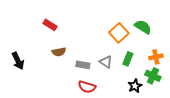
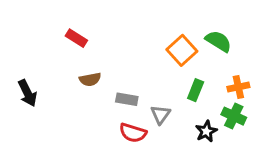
gray triangle: (106, 62) -> (160, 114), moved, turned 32

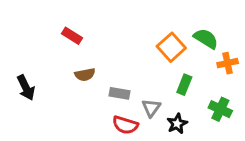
orange cross: (238, 87) -> (228, 63), moved
black star: (206, 131) -> (177, 124), moved

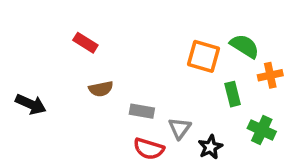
orange square: (171, 47) -> (204, 56), turned -32
green rectangle: (184, 85) -> (233, 94), moved, turned -36
black arrow: (26, 88) -> (31, 104), turned -40

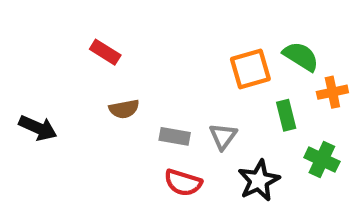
orange square: (204, 56) -> (250, 69), turned -32
gray triangle: (180, 128) -> (223, 136), moved
black star: (210, 147) -> (259, 181), size x1.4

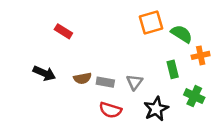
orange square: (250, 69) -> (151, 22), moved
brown semicircle: (124, 109) -> (82, 78), moved
black arrow: (38, 128) -> (44, 73), moved

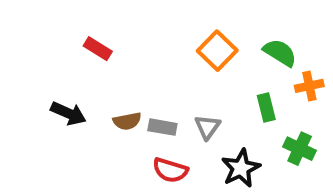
orange square: (151, 22) -> (217, 51), moved, turned -30

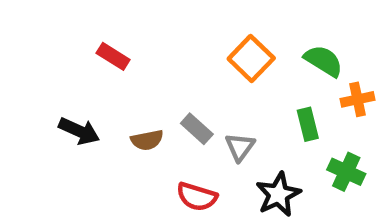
gray rectangle: (162, 127) -> (197, 129), moved, turned 32

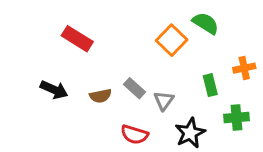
red rectangle: (113, 56) -> (77, 39), size x1.4
green semicircle: (324, 61) -> (206, 23), moved
green cross: (346, 172) -> (237, 118), turned -30

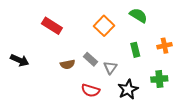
orange square: (172, 40) -> (104, 26), moved
green rectangle: (210, 85) -> (135, 50), moved
black arrow: (54, 90) -> (20, 60), moved

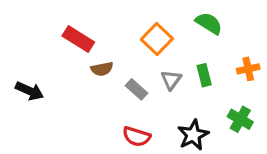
brown semicircle: (68, 64) -> (102, 69), moved
gray triangle: (110, 68) -> (171, 80), moved
green cross: (159, 79) -> (240, 119), turned 35

